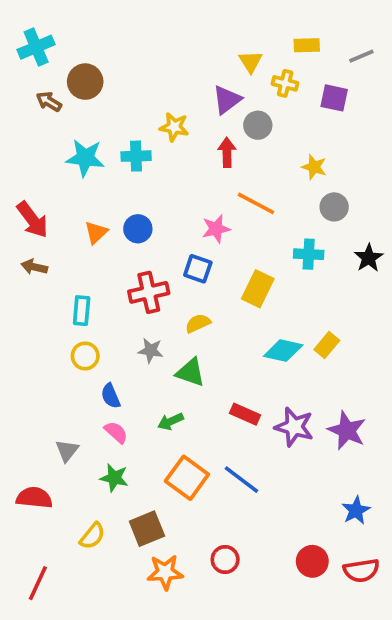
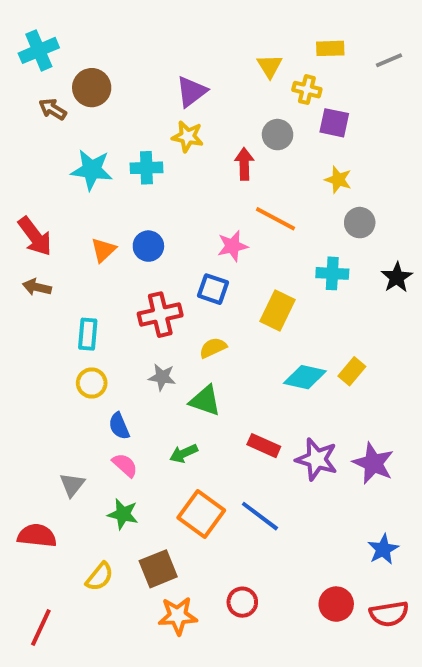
purple square: (334, 98) -> (334, 123), moved
purple triangle: (227, 100) -> (191, 92), moved

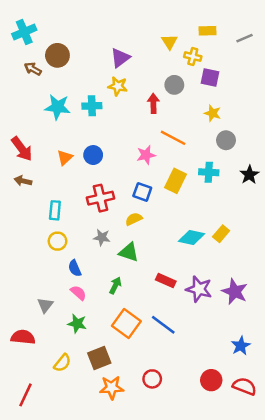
blue square: (213, 289) -> (142, 192), moved
yellow rectangle: (278, 311) -> (176, 181), moved
green arrow: (184, 453) -> (115, 285), turned 140
red semicircle: (389, 614) -> (244, 386), turned -150

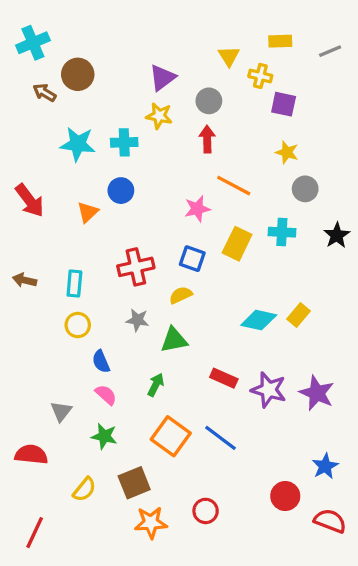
gray circle: (174, 85) -> (209, 101), moved
blue circle: (93, 155) -> (121, 191), moved
brown arrow: (23, 181) -> (25, 280), moved
green triangle: (129, 252) -> (174, 340), turned -30
red circle: (211, 380) -> (285, 496), moved

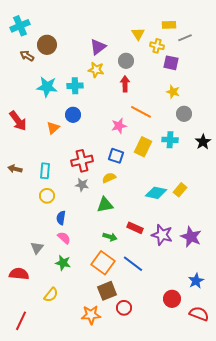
gray line: (330, 51) -> (185, 38), moved
gray star: (137, 320) -> (82, 185), moved
blue semicircle: (101, 362) -> (61, 218), turned 32
green arrow: (156, 385) -> (110, 237), moved, turned 80
brown square: (134, 483) -> (107, 291), moved

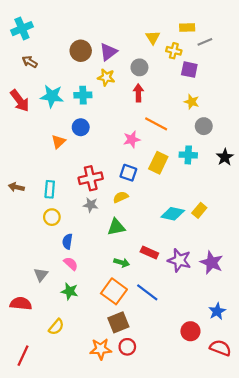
brown circle: (47, 45) -> (81, 51), moved
red arrow: (18, 121) -> (20, 101), moved
red circle: (124, 308) -> (127, 347), moved

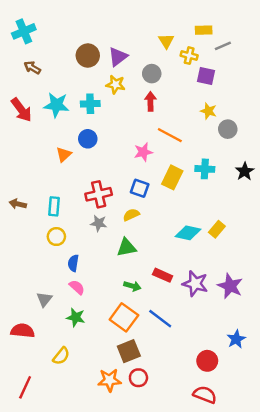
gray circle: (204, 126) -> (228, 129), moved
red semicircle: (220, 348) -> (205, 395), moved

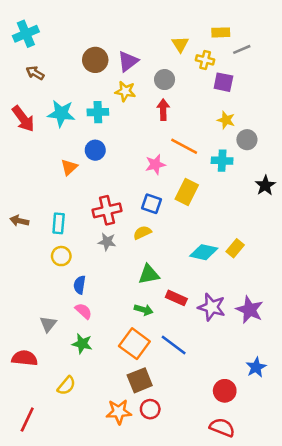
cyan cross: (205, 169) -> (222, 161), moved
green triangle: (126, 247) -> (149, 274), moved

